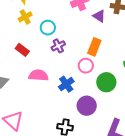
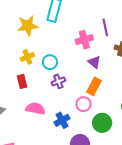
purple triangle: (99, 16) -> (94, 62), moved
yellow cross: (25, 17) -> (27, 57), moved
red rectangle: (22, 50) -> (22, 81), turned 32

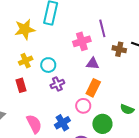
purple triangle: (94, 62) -> (93, 64), turned -32
pink semicircle: (35, 109) -> (34, 124), moved, turned 54

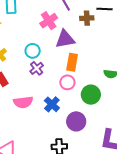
purple triangle: (93, 64) -> (65, 39), size x1.5
cyan circle: (48, 65) -> (33, 51), moved
pink semicircle: (34, 124) -> (23, 102), moved, turned 126

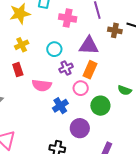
pink cross: (49, 21) -> (68, 18), moved, turned 30
purple cross: (37, 68) -> (66, 68), moved
pink semicircle: (23, 102) -> (42, 85), moved

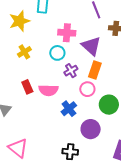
pink cross: (68, 18) -> (67, 33), moved
purple triangle: (89, 46) -> (91, 46), turned 45
red rectangle: (18, 70) -> (27, 87), moved

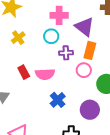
purple cross: (71, 71) -> (66, 53), turned 32
blue cross: (69, 109) -> (58, 100), moved

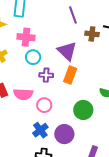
pink cross: (59, 15) -> (26, 37), moved
pink circle: (84, 70) -> (44, 105), moved
blue cross: (58, 100) -> (40, 130), moved

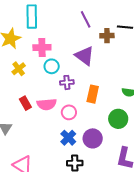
orange rectangle: (70, 75) -> (93, 94), moved
green circle: (83, 110) -> (118, 119), moved

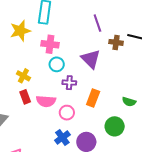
yellow cross: (19, 69) -> (23, 76), moved, turned -32

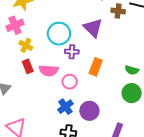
pink cross: (50, 44) -> (15, 25), moved, turned -30
cyan circle: (57, 64) -> (59, 34), size x1.5
green circle: (115, 126) -> (132, 93), moved

